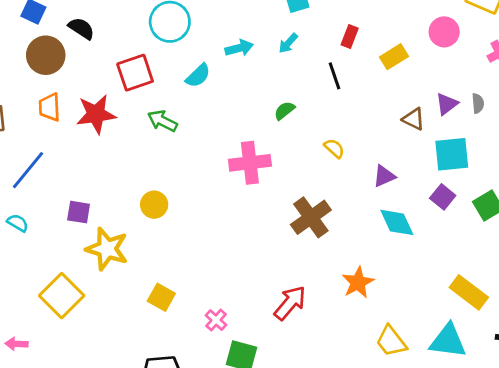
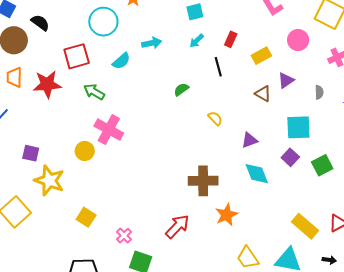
cyan arrow: (288, 43) -> (197, 41), moved
purple triangle: (447, 104) -> (286, 80), moved
brown triangle: (414, 119) -> (263, 94), moved
pink cross: (250, 163) -> (109, 130), moved, turned 32
brown cross: (311, 217) -> (203, 181), moved, turned 32

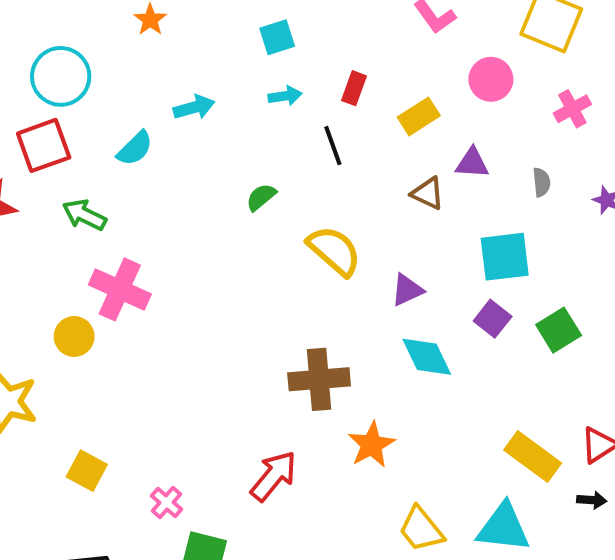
cyan circle: (103, 22) -> (61, 76), moved
cyan arrow: (197, 41) -> (285, 96), turned -140
purple triangle: (286, 80) -> (472, 163), turned 42
yellow semicircle: (215, 118) -> (334, 251), size x1.8
black arrow: (329, 260) -> (592, 500), moved

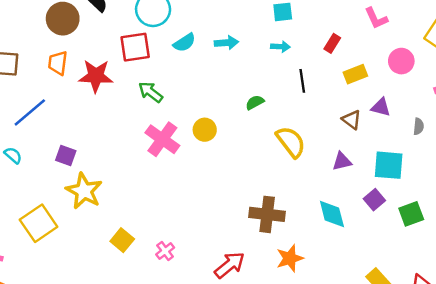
red rectangle: (354, 88) -> (332, 43), moved
cyan semicircle: (135, 148) -> (184, 43), moved
purple triangle: (407, 290) -> (342, 161), moved
yellow circle: (74, 336) -> (205, 130), moved
pink cross: (167, 502) -> (165, 251), moved

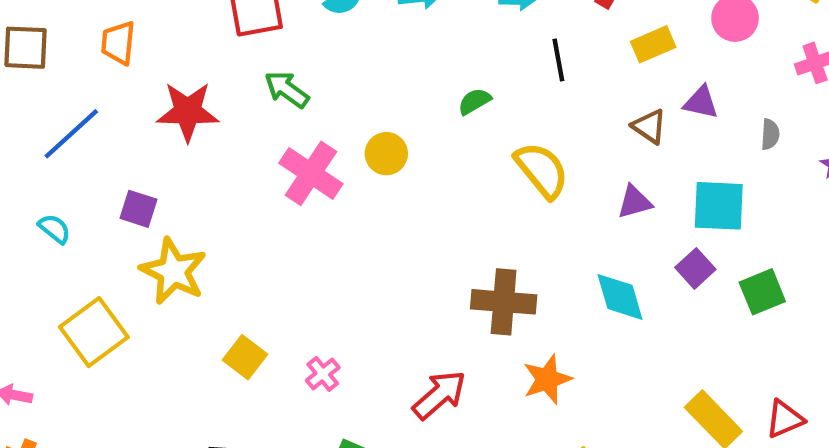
red star: (96, 76) -> (188, 112), moved
cyan semicircle: (13, 155) -> (55, 229), moved

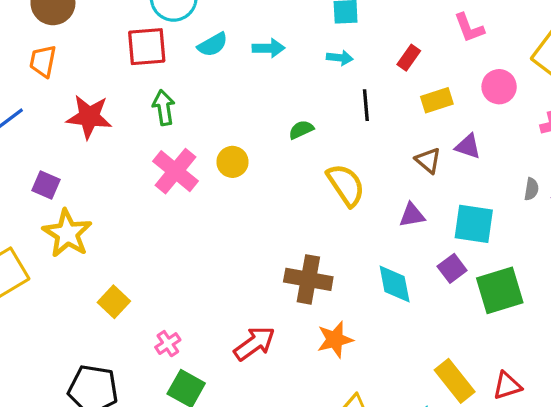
green arrow: (287, 89) -> (164, 107), turned 40
gray semicircle: (770, 134) -> (531, 189), moved
green square: (762, 292) -> (500, 290), size x1.4
pink cross: (323, 374) -> (168, 344), moved

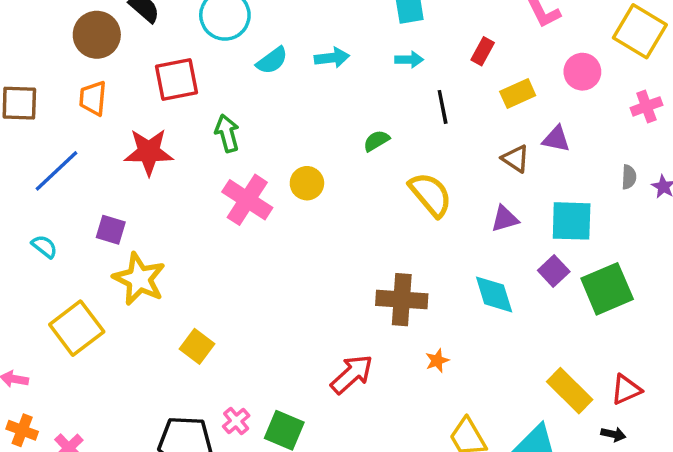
red square: (147, 47) -> (176, 79), moved
orange star: (335, 340) -> (437, 361), size x0.6
pink cross: (168, 344) -> (236, 421), moved

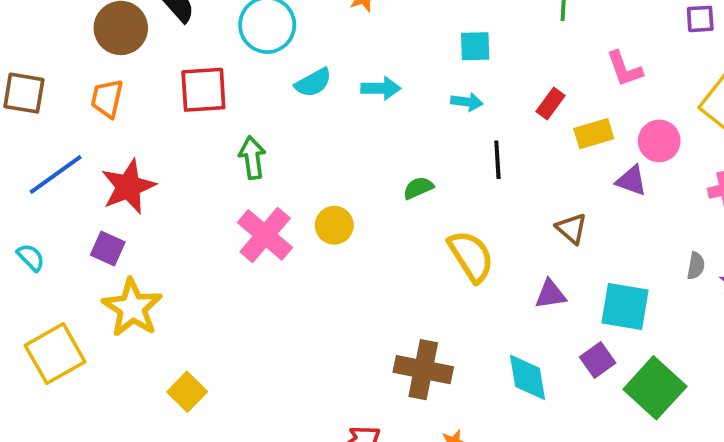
yellow rectangle: (518, 93) -> (594, 134), moved
purple triangle: (556, 139) -> (631, 181), moved
red star: (149, 152) -> (128, 187), moved, turned -30
green square: (607, 289) -> (655, 388), turned -32

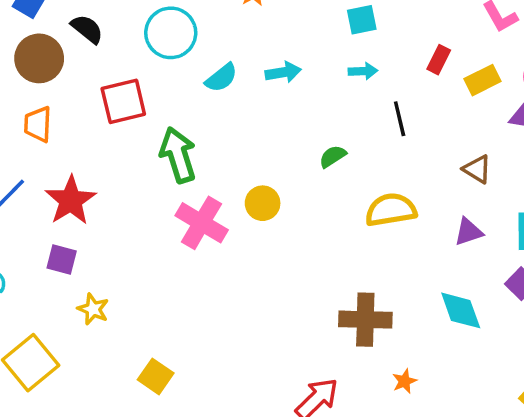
green arrow: (252, 158) -> (178, 155), size x1.4
yellow semicircle: (471, 256) -> (391, 210), turned -57
yellow star: (132, 308) -> (93, 309), size x0.6

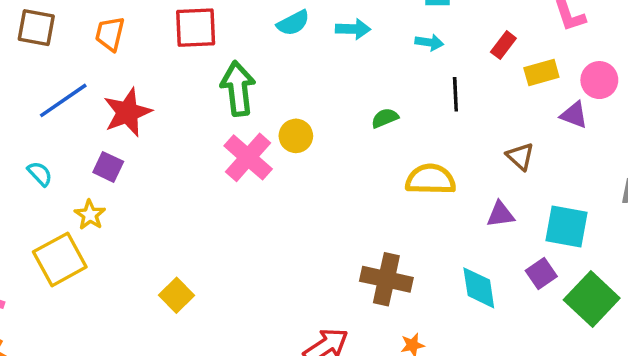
yellow circle: (263, 203) -> (296, 136), moved
yellow star: (93, 309) -> (90, 215), moved

